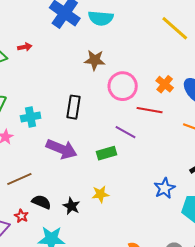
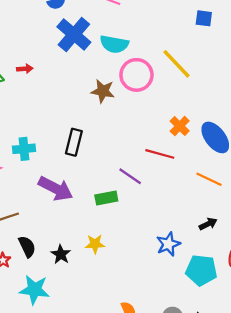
yellow line: (175, 28) -> (177, 64), moved
pink circle: (123, 86) -> (136, 75), moved
black semicircle: (41, 202) -> (27, 247), turned 36

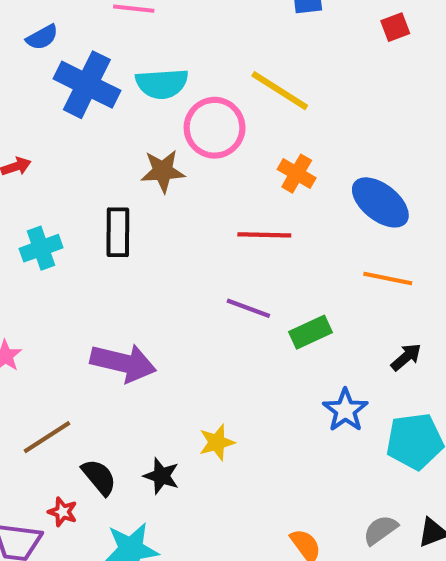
orange cross: (180, 126) -> (297, 174), moved
black rectangle: (74, 142) -> (118, 232), moved
cyan cross: (24, 149) -> (41, 248), moved
red line: (160, 154) -> (264, 235), moved
green rectangle: (106, 198) -> (310, 332), moved

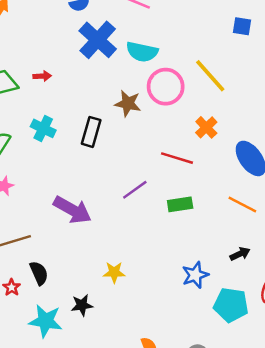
cyan cross: (41, 248) -> (43, 128), turned 30
purple line: (248, 308) -> (135, 190), moved, turned -72
green rectangle: (310, 332) -> (180, 204), moved
black star: (161, 476) -> (82, 305), moved, turned 30

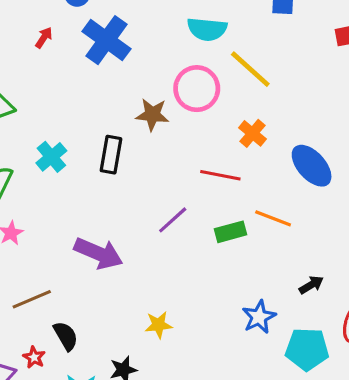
cyan semicircle: (142, 52) -> (207, 29), moved
red arrow: (42, 76) -> (44, 38), moved, turned -48
cyan cross: (43, 128) -> (51, 157), turned 30
orange line: (242, 205) -> (273, 218), moved

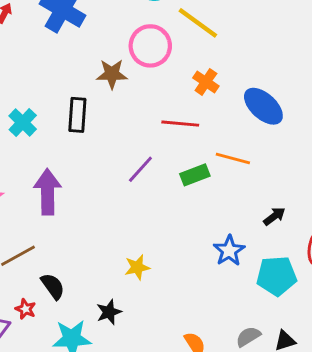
purple arrow: (98, 253) -> (48, 192), moved, turned -108

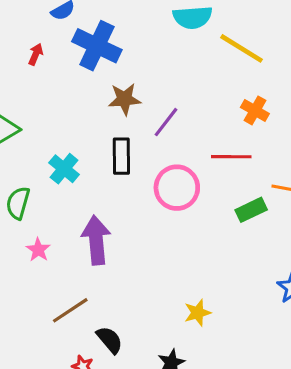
pink circle: (150, 46) -> (177, 188), moved
brown star: (112, 74) -> (125, 99), moved
purple line: (140, 169) -> (166, 122), moved

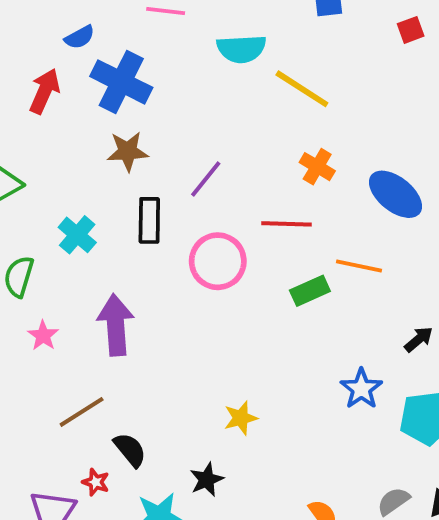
red arrow: (36, 54) -> (44, 91), size x1.6
brown star: (125, 99) -> (127, 151), moved

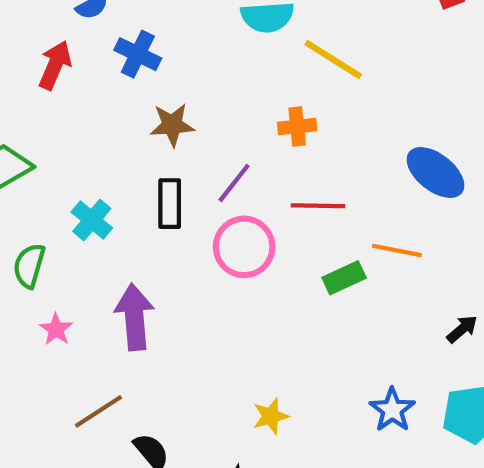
blue cross: (121, 82) -> (138, 54), size x0.7
brown star: (127, 151) -> (172, 125), moved
orange cross: (317, 167) -> (297, 126), moved, turned -36
purple line: (206, 179) -> (234, 183), moved
blue star: (361, 389) -> (392, 410), moved

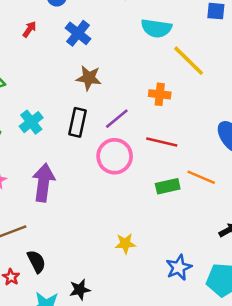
red arrow: (55, 65) -> (29, 29), size x0.6
yellow star: (271, 416) -> (125, 244), moved

